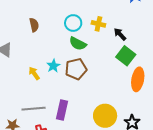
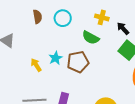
cyan circle: (73, 23) -> (63, 18), moved
green semicircle: (78, 44) -> (91, 38), moved

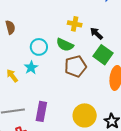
cyan circle: (63, 18) -> (39, 47), moved
brown pentagon: (78, 62) -> (75, 66), moved

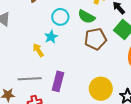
yellow arrow: (12, 76) -> (38, 50), moved

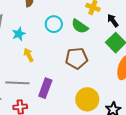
cyan star: (51, 37) -> (19, 34), moved
brown pentagon: (95, 39) -> (77, 58), moved

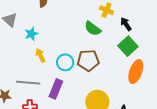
cyan circle: (54, 24) -> (65, 62), moved

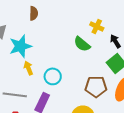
cyan star: (31, 34) -> (20, 46), size x1.6
brown pentagon: (88, 60) -> (96, 87), moved

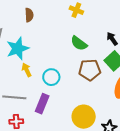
yellow cross: (97, 26) -> (76, 10), moved
brown pentagon: (96, 87) -> (90, 70), moved

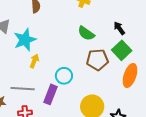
yellow arrow: (27, 70) -> (34, 61), turned 48
cyan circle: (51, 77) -> (64, 76), moved

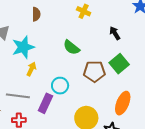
black arrow: (119, 28) -> (115, 33), moved
green semicircle: (86, 33) -> (71, 47), moved
orange ellipse: (130, 75) -> (123, 103), moved

